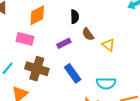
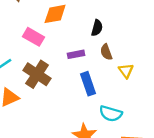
blue rectangle: (73, 73) -> (88, 84), moved

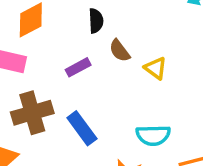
brown cross: (37, 74) -> (32, 113), turned -32
blue rectangle: (88, 84) -> (82, 128), moved

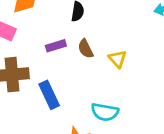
brown semicircle: (120, 51) -> (86, 49), moved

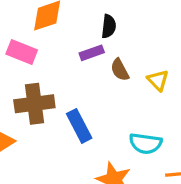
purple rectangle: (56, 46) -> (92, 53), moved

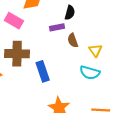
cyan semicircle: (146, 143) -> (90, 73), moved

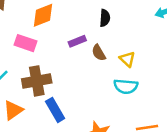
black semicircle: (70, 13) -> (105, 18), moved
blue rectangle: (43, 71) -> (55, 110), moved

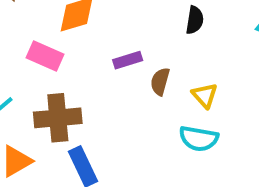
black semicircle: (105, 18) -> (195, 20), moved
brown semicircle: (99, 53) -> (160, 81), turned 42

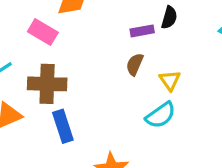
purple rectangle: (128, 60) -> (142, 31), moved
cyan semicircle: (199, 139) -> (161, 115), turned -52

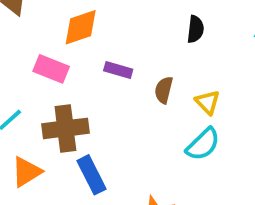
purple rectangle: (142, 31) -> (118, 70), moved, turned 35

